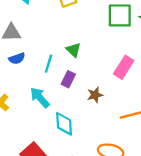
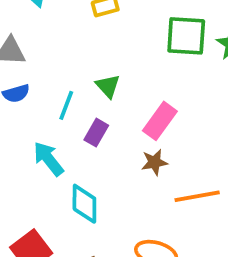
pink rectangle: (124, 67) -> (160, 121), moved
brown star: (95, 95) -> (154, 162), moved

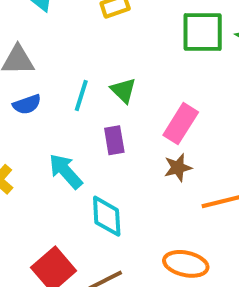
cyan line: (66, 105) -> (81, 96), moved
purple rectangle: (96, 133) -> (114, 140), turned -36

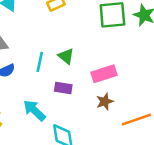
pink rectangle: (181, 124) -> (104, 74), turned 45
purple rectangle: (114, 140) -> (63, 88), turned -66

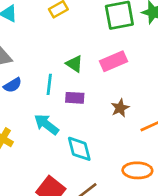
cyan line: (40, 62) -> (49, 84), moved
pink rectangle: (104, 74) -> (114, 61), moved

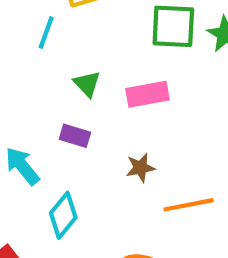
cyan line: (49, 84) -> (46, 32), moved
cyan diamond: (79, 149) -> (63, 215), turned 40

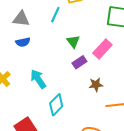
pink rectangle: (148, 94) -> (102, 49), turned -42
purple rectangle: (75, 136) -> (79, 62), moved, turned -56

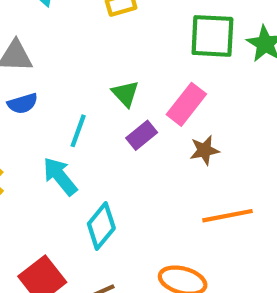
cyan line: (55, 15) -> (78, 131), moved
brown star: (96, 85) -> (204, 150), moved

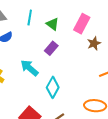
cyan line: (78, 131) -> (30, 17), moved
purple rectangle: (142, 135) -> (51, 48), moved

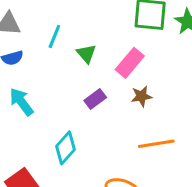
purple rectangle: (51, 48) -> (95, 99), moved
cyan arrow: (29, 68) -> (21, 102), moved

